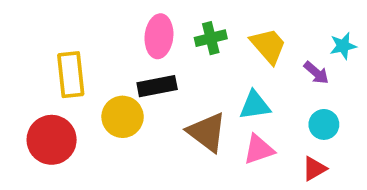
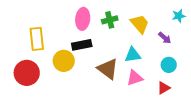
cyan star: (343, 46) -> (179, 16), moved

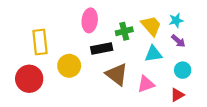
cyan star: (179, 16) -> (176, 20), moved
green cross: (110, 20) -> (124, 31), moved
black rectangle: (82, 45) -> (102, 48), moved
cyan triangle: (133, 55) -> (153, 54), moved

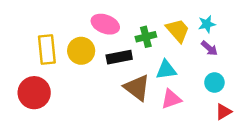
pink ellipse: (90, 20) -> (105, 24), turned -75
cyan triangle: (153, 54) -> (166, 70), moved
yellow circle: (69, 66) -> (81, 51), moved
red triangle: (177, 95) -> (223, 112), moved

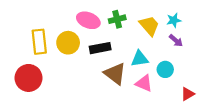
green cross: (146, 37) -> (117, 19), moved
cyan circle: (214, 83) -> (165, 69), moved
pink triangle: (171, 99) -> (144, 83), turned 42

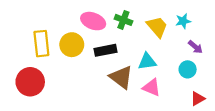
green cross: (117, 19) -> (123, 20), turned 35
purple arrow: (176, 41) -> (195, 47), moved
cyan circle: (165, 69) -> (188, 69), moved

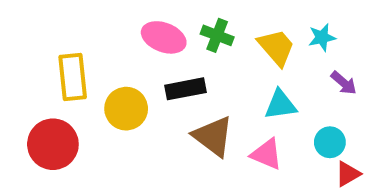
yellow circle: (72, 45) -> (126, 109), moved
cyan triangle: (147, 62) -> (280, 105), moved
cyan circle: (188, 69) -> (330, 142), moved

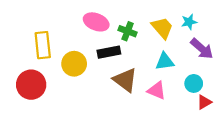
green cross: (217, 35) -> (128, 31), moved
purple arrow: (344, 83) -> (202, 49), size x1.5

